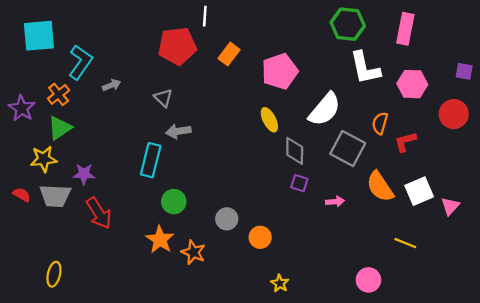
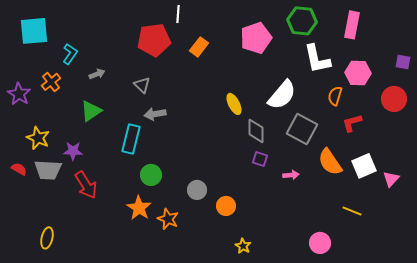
cyan L-shape: (80, 62) -> (70, 54), size x0.7
pink pentagon: (280, 71) -> (256, 38), moved
orange semicircle: (380, 123) -> (335, 96), moved
green triangle: (60, 128) -> (91, 111), moved
yellow star: (44, 159) -> (38, 138), turned 30

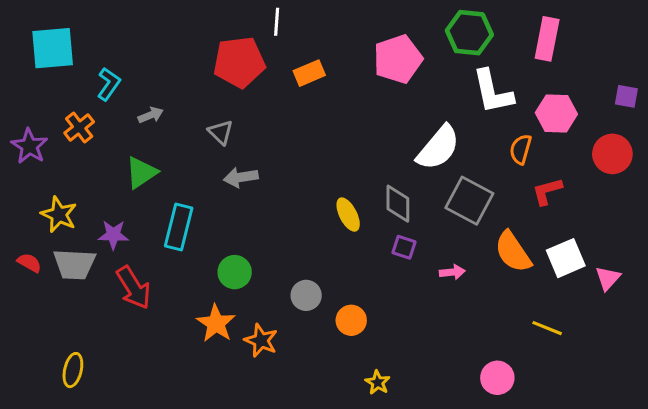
orange rectangle: (199, 47) -> (309, 73), turned 30
yellow ellipse: (234, 104) -> (348, 215), moved
cyan rectangle: (131, 139) -> (179, 227), moved

